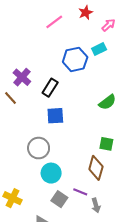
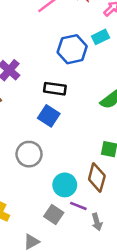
black rectangle: (50, 88) -> (55, 89), moved, turned 66
blue square: (55, 116) -> (49, 116), turned 36
cyan circle: (51, 173) -> (65, 185), moved

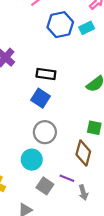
blue hexagon: (72, 49) -> (60, 25), moved
gray circle: (29, 154) -> (45, 132), moved
cyan circle: (65, 185) -> (32, 160), moved

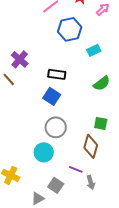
cyan rectangle: (87, 28) -> (94, 50), moved
gray square: (45, 186) -> (56, 185), moved

